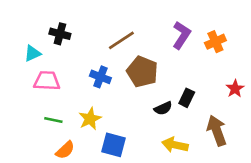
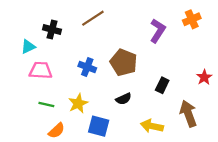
brown line: (121, 40) -> (93, 18), moved
orange cross: (215, 42) -> (192, 19), moved
black semicircle: (163, 108) -> (124, 99), moved

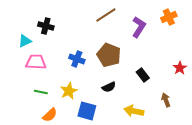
brown line: (93, 18) -> (106, 15), moved
black rectangle: (162, 85) -> (143, 75), turned -64
brown arrow: (188, 114) -> (166, 100), size x0.6

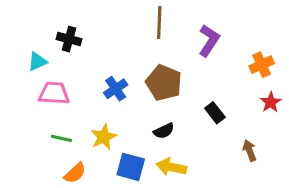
brown line: (106, 15) -> (159, 23), turned -55
orange cross: (169, 17) -> (262, 65), moved
blue cross: (77, 59) -> (116, 89), turned 35
yellow arrow: (134, 111) -> (171, 167), moved

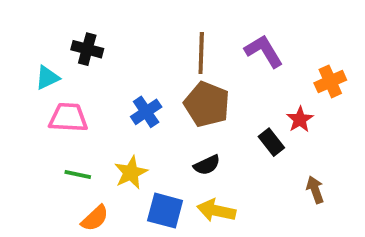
brown line: (159, 23) -> (201, 53), moved
purple L-shape: (209, 41) -> (264, 51), turned -64
red star: (271, 102) -> (300, 119), moved

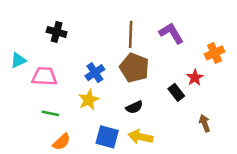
cyan triangle: (47, 78) -> (18, 60), moved
yellow star: (131, 173) -> (89, 100), moved

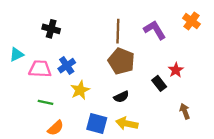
orange cross: (215, 53) -> (191, 21), moved, turned -30
blue cross: (95, 73) -> (67, 66), moved

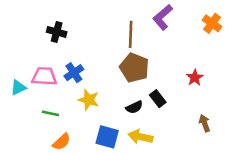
purple L-shape: (155, 30) -> (163, 17), moved, turned -100
cyan triangle: (17, 54) -> (18, 87), moved
black rectangle: (159, 83) -> (158, 99), moved
yellow star: (80, 90) -> (89, 100), turned -30

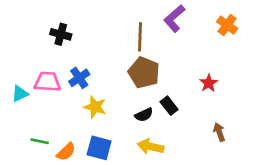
green line: (50, 113) -> (40, 141), moved
blue square: (107, 137) -> (99, 148), moved

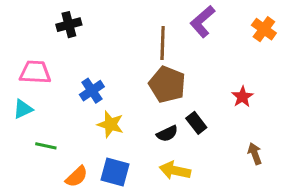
black cross: (61, 34) -> (69, 25), moved, turned -30
pink trapezoid: (48, 82) -> (35, 72), moved
green line: (40, 141) -> (46, 146), moved

